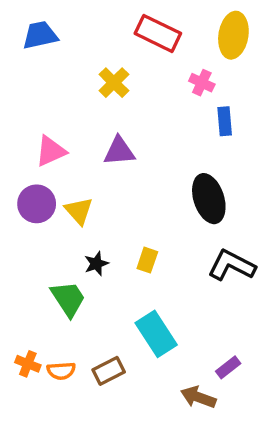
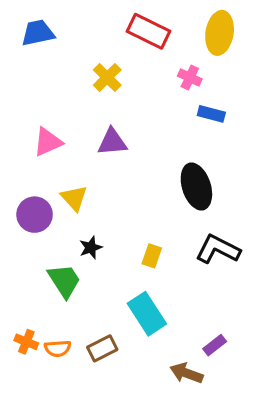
blue rectangle: (225, 121) -> (211, 114), turned -70
purple circle: (37, 204) -> (35, 215), moved
yellow rectangle: (147, 260) -> (152, 256), moved

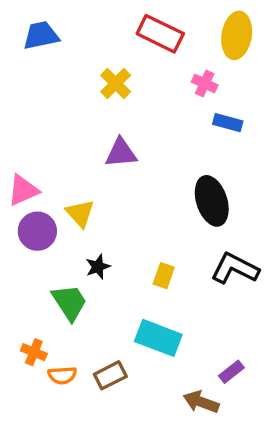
pink triangle: (48, 142) -> (23, 190), moved
cyan rectangle: (147, 314) -> (158, 338), turned -36
orange cross: (26, 342) -> (34, 352), moved

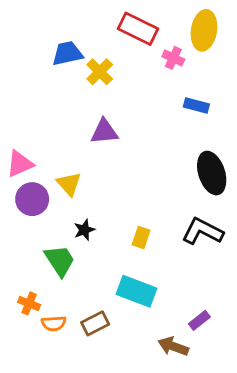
blue trapezoid: (41, 35) -> (67, 53), moved
pink cross: (205, 83) -> (173, 58), moved
black ellipse: (212, 201) -> (212, 173), moved

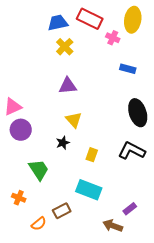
blue trapezoid: (67, 53) -> (58, 23), moved
yellow triangle: (69, 184) -> (74, 120), moved
black star: (84, 230) -> (63, 143), moved
orange semicircle: (54, 323) -> (39, 224), moved, turned -35

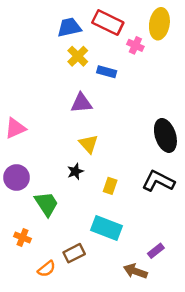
blue rectangle: (128, 69) -> (107, 72), moved
purple circle: (21, 130) -> (17, 178), moved

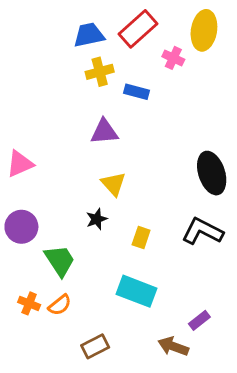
red rectangle: (108, 23) -> (138, 29), turned -68
yellow cross: (78, 56) -> (100, 72), turned 30
brown rectangle: (74, 253) -> (95, 346), moved
orange semicircle: (47, 269) -> (60, 305), moved

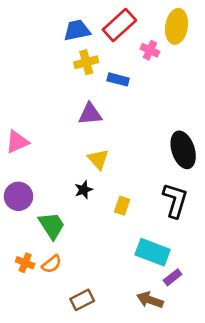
black L-shape: (202, 231) -> (175, 200), turned 80
cyan rectangle: (136, 291) -> (153, 252), moved

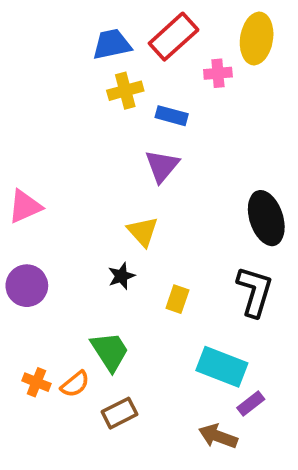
pink cross: (150, 50) -> (218, 73), turned -30
purple triangle: (90, 114) -> (162, 166), moved, turned -45
green trapezoid: (52, 226) -> (110, 351), moved
brown rectangle: (82, 300) -> (119, 413), moved

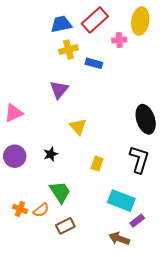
purple triangle: (162, 166) -> (59, 90), moved
black star: (121, 276) -> (51, 154), moved

